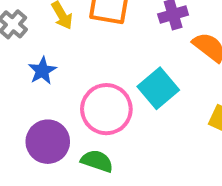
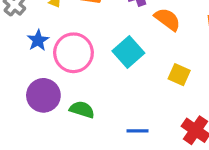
pink circle: (106, 109) -> (73, 53), moved

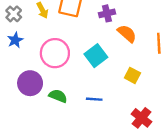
blue star: (38, 40) -> (15, 40), moved
blue line: (137, 131) -> (94, 99), moved

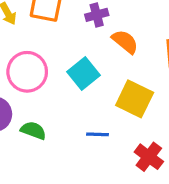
yellow square: (132, 75) -> (135, 99), size x1.6
blue line: (94, 99) -> (98, 134), moved

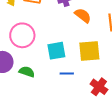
cyan square: (83, 73) -> (56, 51), moved, turned 30
yellow square: (135, 99) -> (89, 51), turned -30

